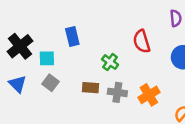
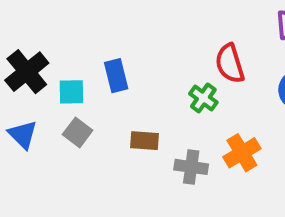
blue rectangle: (72, 36) -> (116, 76), moved
green cross: (110, 62) -> (203, 98), moved
gray cross: (117, 92) -> (191, 167), moved

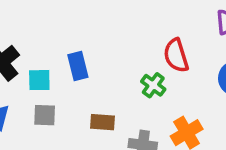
gray square: (78, 132) -> (45, 115), turned -35

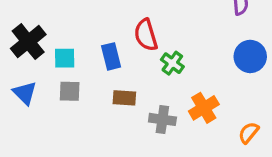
red semicircle: (176, 55) -> (146, 35), moved
blue rectangle: (78, 66) -> (111, 56), moved

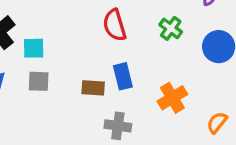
blue rectangle: (111, 56) -> (123, 76), moved
green cross: (172, 63) -> (171, 28), moved
gray cross: (162, 119) -> (118, 126), moved

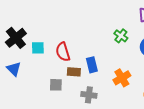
red semicircle: (115, 25) -> (63, 52), moved
gray square: (39, 81) -> (56, 85), moved

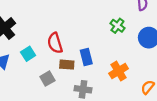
cyan square: (38, 48) -> (28, 54), moved, turned -32
gray square: (56, 85) -> (47, 79), turned -32

